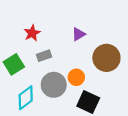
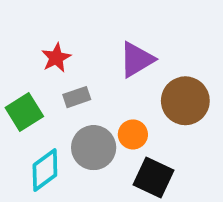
purple triangle: (78, 34) -> (137, 60), size x1.5

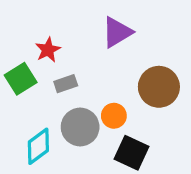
purple triangle: (137, 60) -> (117, 32), moved
green square: (24, 112) -> (21, 79), moved

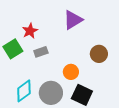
brown circle: (159, 87) -> (99, 54), size x0.7
gray circle: (80, 127) -> (51, 93), moved

